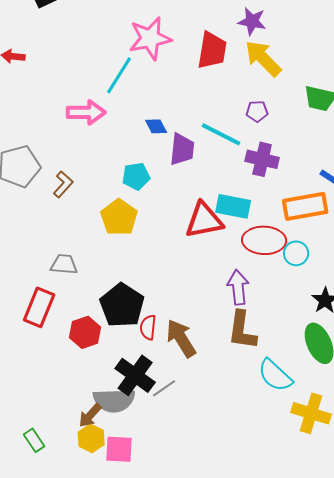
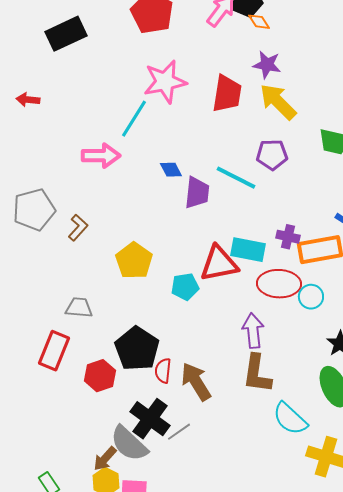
purple pentagon: (257, 111) -> (272, 155), size x1.4
purple cross: (262, 159) -> (288, 237), moved, size x0.7
cyan pentagon: (136, 176) -> (185, 287), moved
gray semicircle: (114, 400) -> (129, 444), turned 45

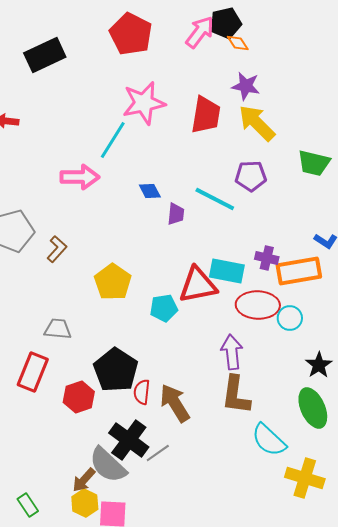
purple trapezoid: (197, 193) -> (176, 214), size x0.7

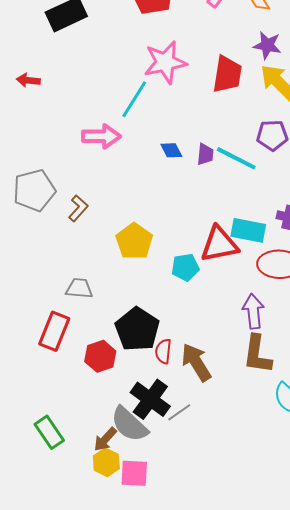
purple trapezoid: (176, 214) -> (205, 154), moved
green rectangle: (28, 505) -> (49, 432), moved, size x1.4

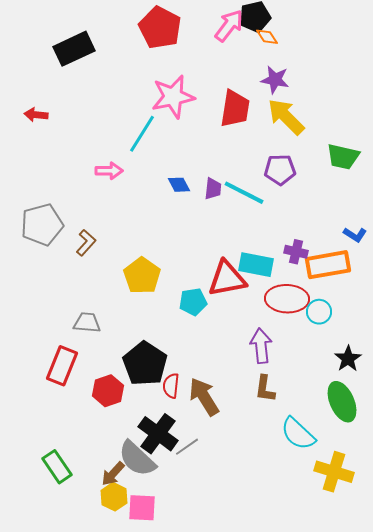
pink arrow: (101, 136) -> (109, 171), size x0.7
brown L-shape: (257, 354) -> (265, 389), size x0.7

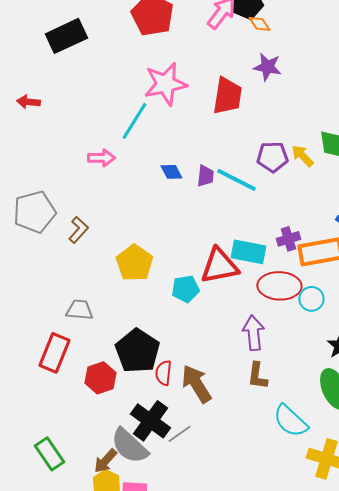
yellow arrow: (286, 117) -> (302, 156), moved, size x0.6
purple cross: (296, 252) -> (288, 239), turned -30

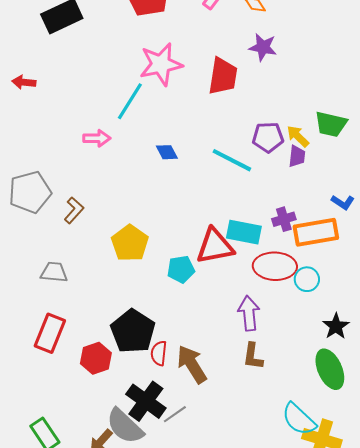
purple trapezoid: (205, 176) -> (297, 156), moved
gray trapezoid: (79, 310) -> (54, 272), moved
cyan semicircle: (290, 421) -> (299, 419), moved

